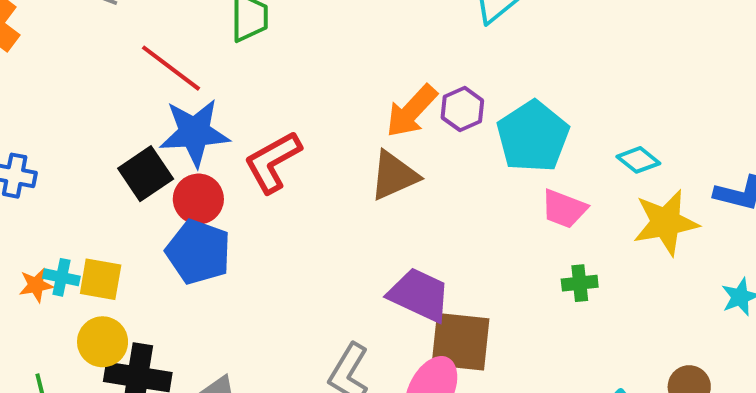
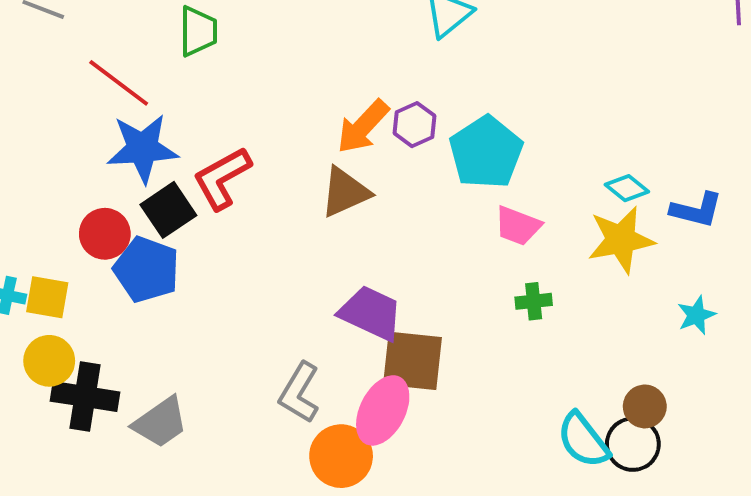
cyan diamond: (638, 160) -> (627, 188), moved
black square: (146, 174) -> (168, 210), moved
red circle: (198, 199) -> (105, 234), moved

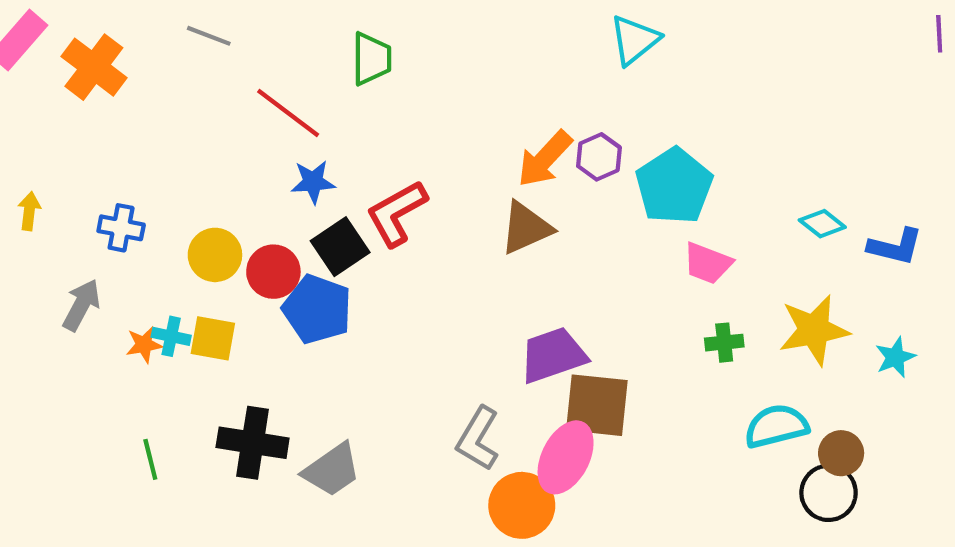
blue star: (143, 148) -> (313, 182), size x0.6
yellow star: (621, 240) -> (814, 330), moved
purple trapezoid: (371, 313) -> (553, 355), turned -44
yellow circle: (49, 361) -> (215, 255), moved
cyan semicircle: (583, 440) -> (776, 426), moved, turned 114

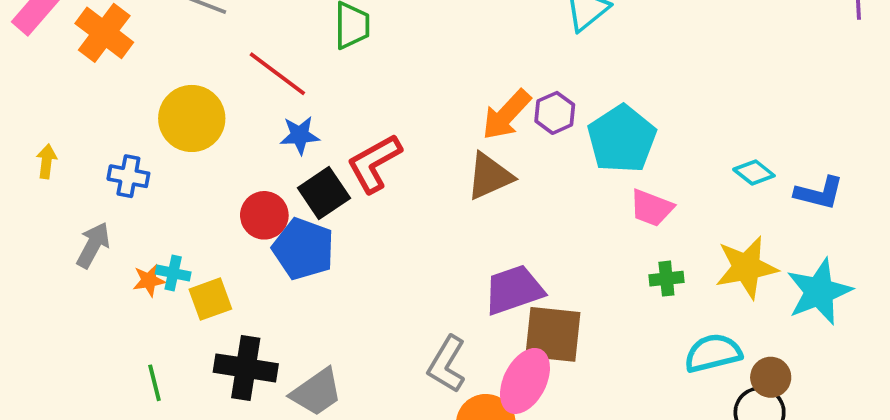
yellow circle: (215, 255) -> (192, 118), moved, size x1.4
yellow square: (213, 338) -> (210, 299), moved, turned -30
cyan star: (895, 357) -> (819, 292), size x1.8

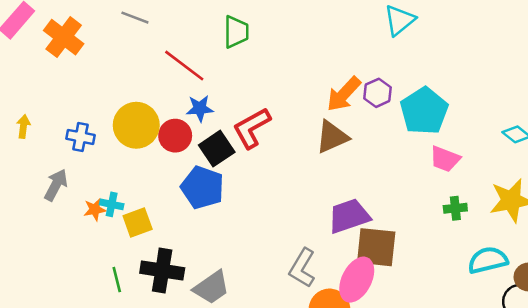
yellow circle: (192, 118) -> (136, 125), moved
red circle: (264, 215) -> (175, 136), moved
green line: (155, 383) -> (117, 280), moved

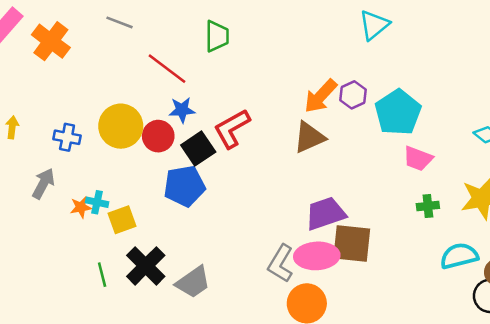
blue pentagon: (202, 188) -> (184, 186), turned -30
black cross: (162, 271) -> (146, 266), turned 36
pink ellipse: (357, 280) -> (317, 256), moved, turned 60

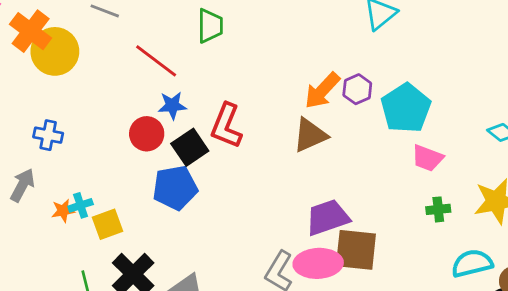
yellow circle: (121, 126) -> (55, 51), moved
red L-shape: (232, 129) -> (226, 126), turned -39
cyan cross: (97, 202) -> (81, 205), turned -30

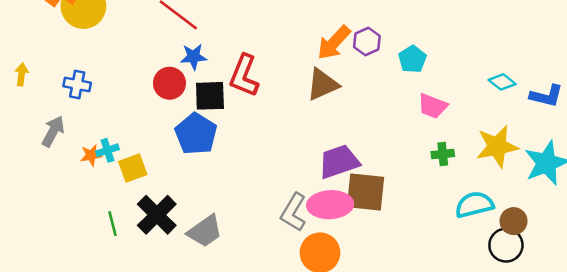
cyan pentagon: (406, 108) -> (412, 59), size x0.6
black square: (190, 147) -> (210, 96), turned 32
blue pentagon: (175, 188) -> (196, 134), turned -30

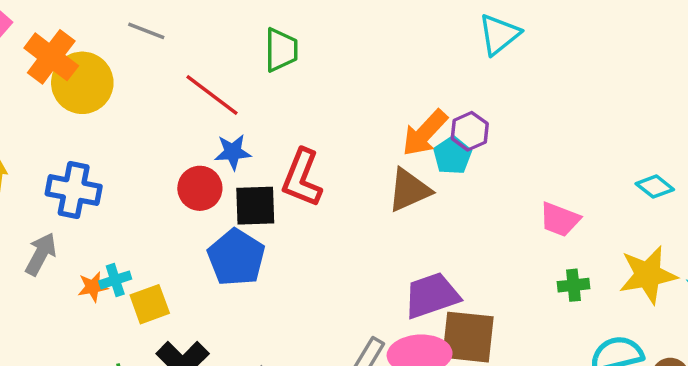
cyan pentagon: (412, 59) -> (452, 155), moved
blue cross: (77, 84) -> (74, 190), size x1.4

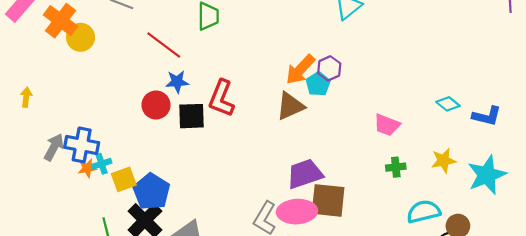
yellow circle: (82, 83) -> (81, 37), size x0.7
blue cross: (74, 190) -> (82, 145), moved
blue pentagon: (236, 257) -> (152, 192), moved
yellow star: (648, 275) -> (443, 161), size x0.7

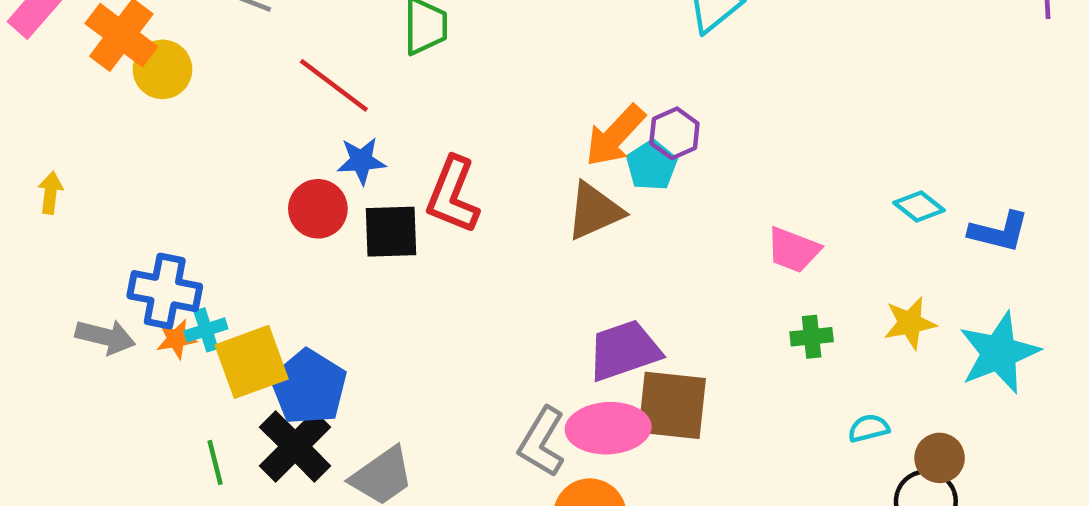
gray arrow: (54, 147) -> (105, 337), moved, turned 76
yellow square: (124, 179) -> (252, 362), size x1.4
cyan semicircle: (424, 212) -> (869, 428), size x0.6

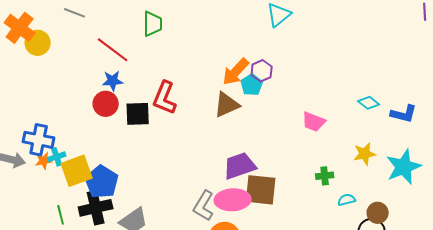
blue star: (361, 161) -> (113, 81), moved
green cross: (812, 337) -> (325, 176), moved
black cross: (295, 446) -> (96, 208), turned 32

